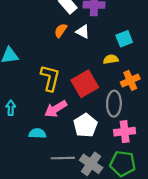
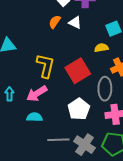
pink arrow: (56, 109) -> (37, 94), moved

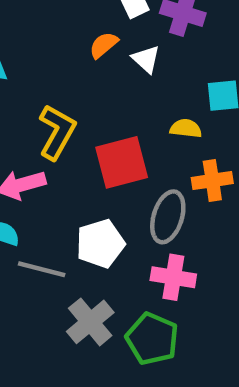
gray line: (58, 140) -> (42, 269), moved

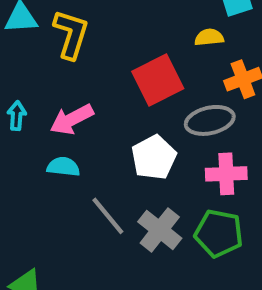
yellow L-shape: (57, 132) -> (71, 34), moved
gray ellipse: (168, 217) -> (210, 120), turned 72
gray line: (42, 269) -> (108, 216), moved, turned 48

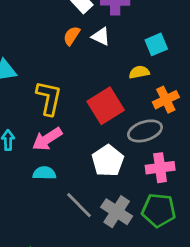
yellow L-shape: (71, 34) -> (49, 98), moved

